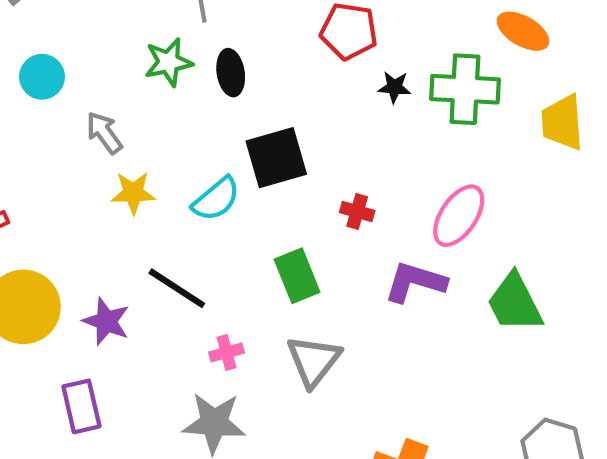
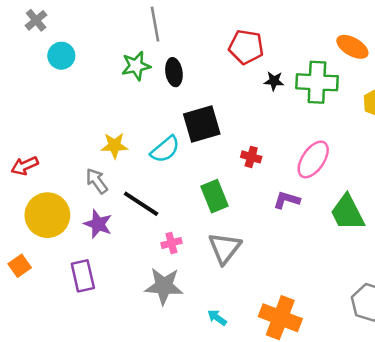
cyan circle: (42, 77) -> (61, 56), moved
gray arrow: (104, 133) -> (97, 181), moved
purple L-shape: (415, 282) -> (287, 200), size x0.7

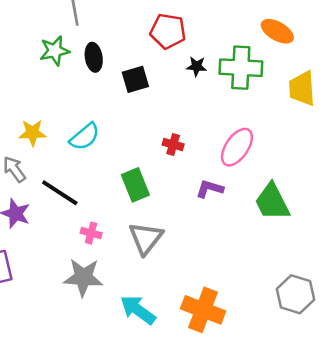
black square: (202, 124) -> (135, 79), moved, size x0.7
pink cross: (171, 243) -> (91, 233), turned 30
cyan arrow: (217, 318) -> (138, 310), size x1.8

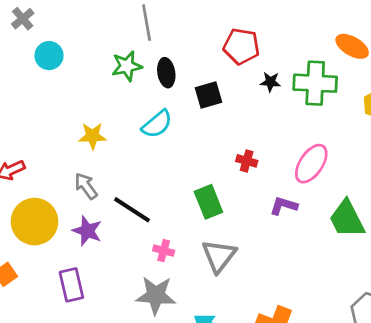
yellow star: (32, 133) -> (92, 136), moved
cyan semicircle: (85, 137) -> (157, 124), moved

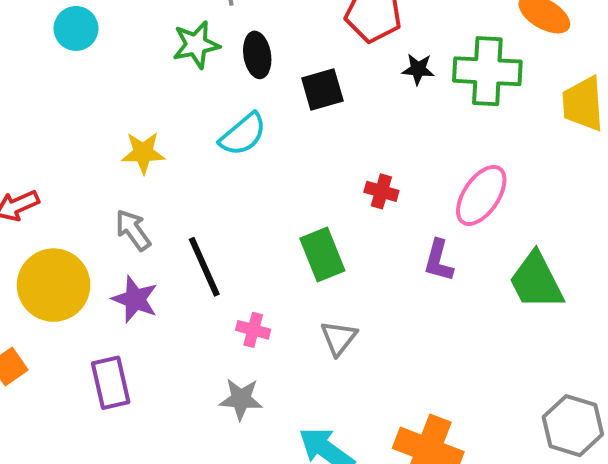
purple L-shape: (284, 206) -> (438, 261), turned -92
black line: (132, 210) -> (204, 267), turned 33
gray triangle: (219, 256) -> (339, 338), size x0.7
gray star: (156, 295) -> (241, 399), size x0.7

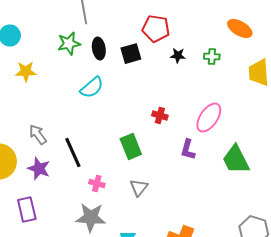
green cross: (487, 71) -> (212, 57), size x0.5
black square: (322, 90) -> (131, 54), moved
yellow star: (143, 153) -> (26, 72), moved
gray star: (241, 399) -> (91, 218), size x1.4

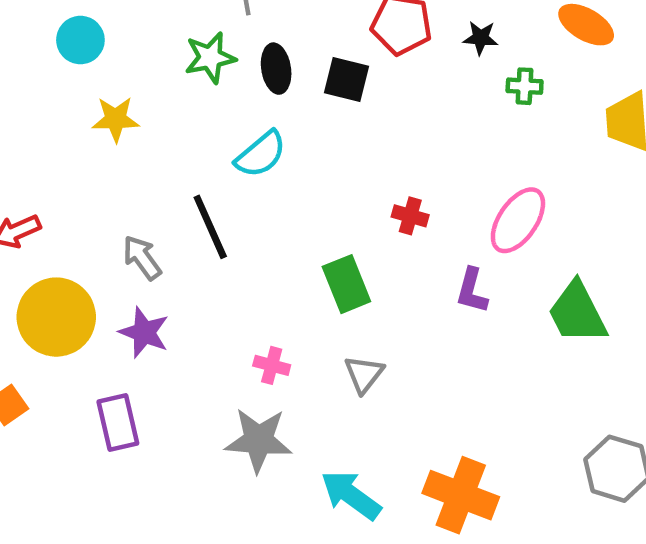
black square: (131, 54) -> (346, 80), turned 30
black star: (178, 56) -> (481, 38), moved
black line: (73, 153) -> (210, 227), moved

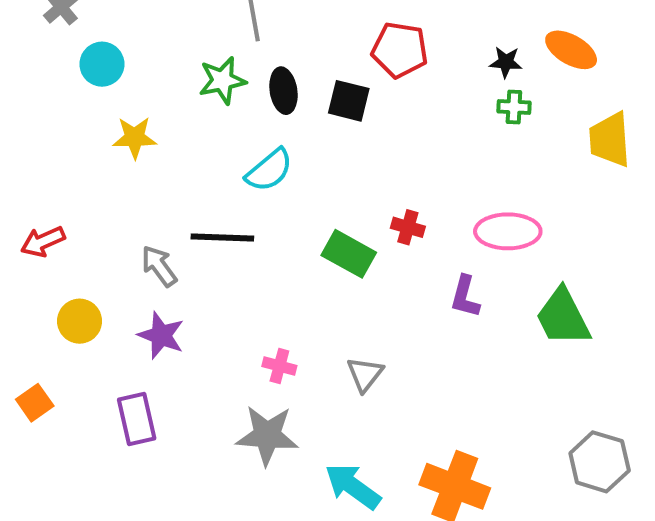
black star: (481, 38) -> (506, 62), moved
pink ellipse: (518, 220) -> (508, 231), turned 56
black line: (210, 227) -> (222, 237), turned -64
green rectangle: (346, 284) -> (349, 254), moved, turned -39
yellow circle: (56, 317) -> (80, 321), size x0.6

